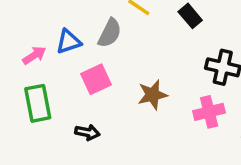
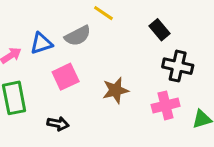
black rectangle: (190, 16) -> (159, 30), moved
gray semicircle: (110, 33) -> (78, 36), turned 36

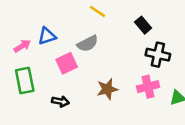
gray semicircle: (78, 36) -> (88, 44), moved
brown star: (116, 90) -> (107, 89), moved

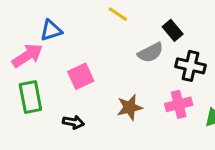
blue triangle: (47, 36) -> (51, 30), moved
gray semicircle: (88, 44) -> (150, 53), moved
pink arrow: (22, 46) -> (27, 56), size x1.5

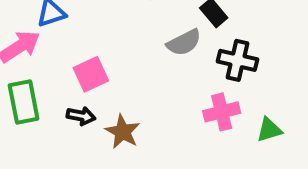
brown star: (130, 107) -> (123, 132), moved, turned -30
black arrow: (73, 122) -> (81, 116), moved

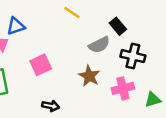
black arrow: (81, 116) -> (51, 106), moved
brown star: (123, 132) -> (89, 76), moved

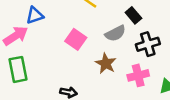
black cross: (133, 56) -> (148, 44), turned -30
pink square: (41, 65) -> (76, 39), moved, turned -30

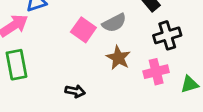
gray semicircle: (115, 33) -> (114, 23), moved

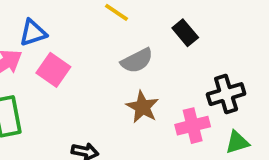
pink square: (83, 30) -> (53, 70), moved
black cross: (167, 35) -> (226, 94), moved

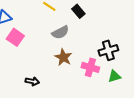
black rectangle: (185, 33) -> (78, 11), moved
pink cross: (193, 126) -> (90, 67), turned 30

